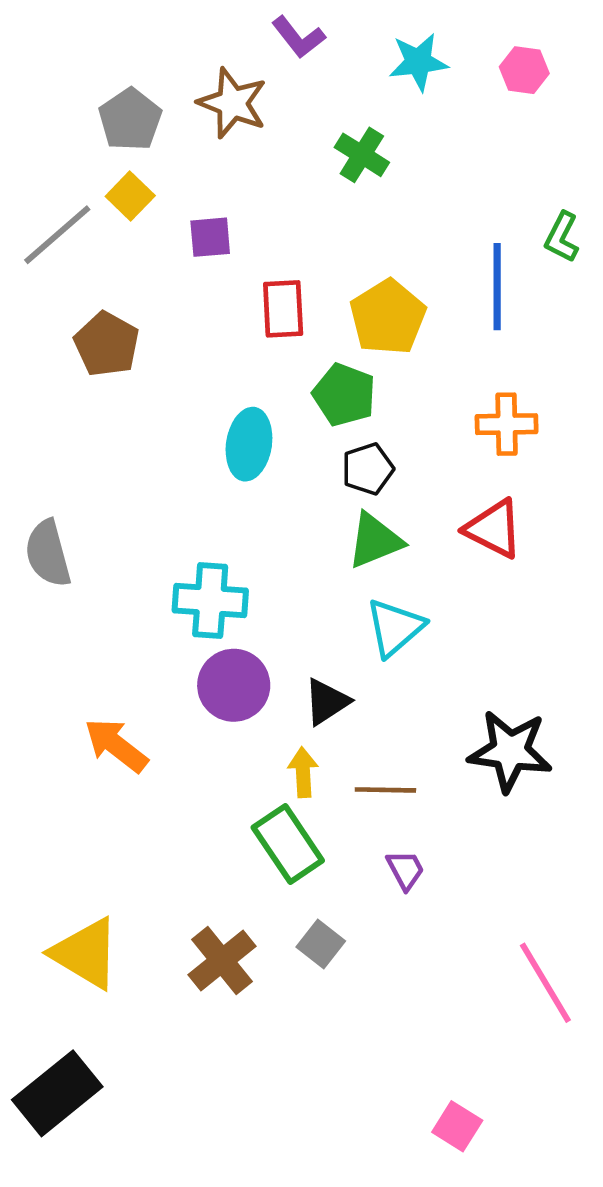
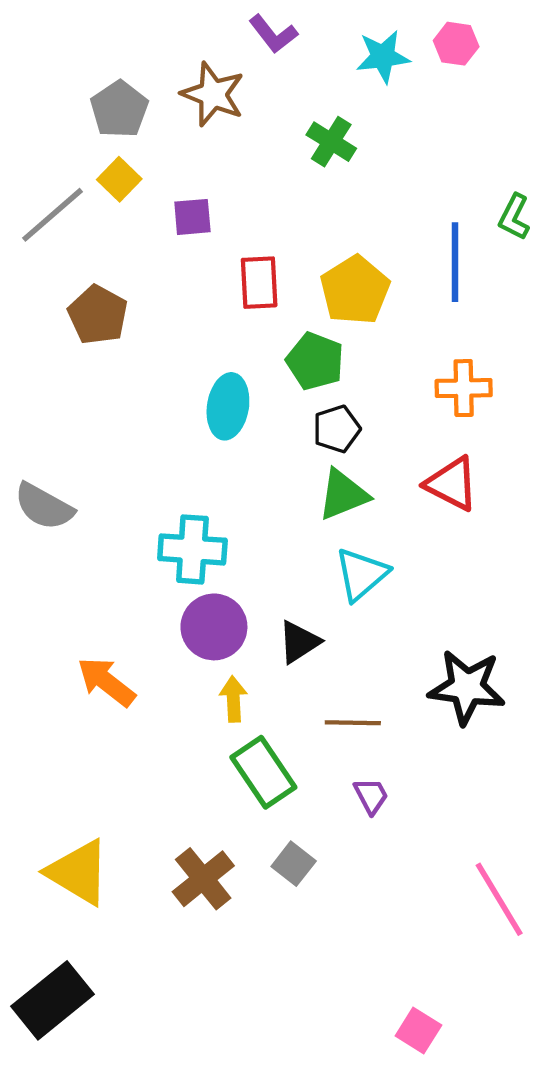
pink hexagon: (524, 70) -> (456, 44), moved
gray semicircle: (48, 554) -> (44, 506), turned -46
yellow arrow: (303, 772) -> (233, 699), moved

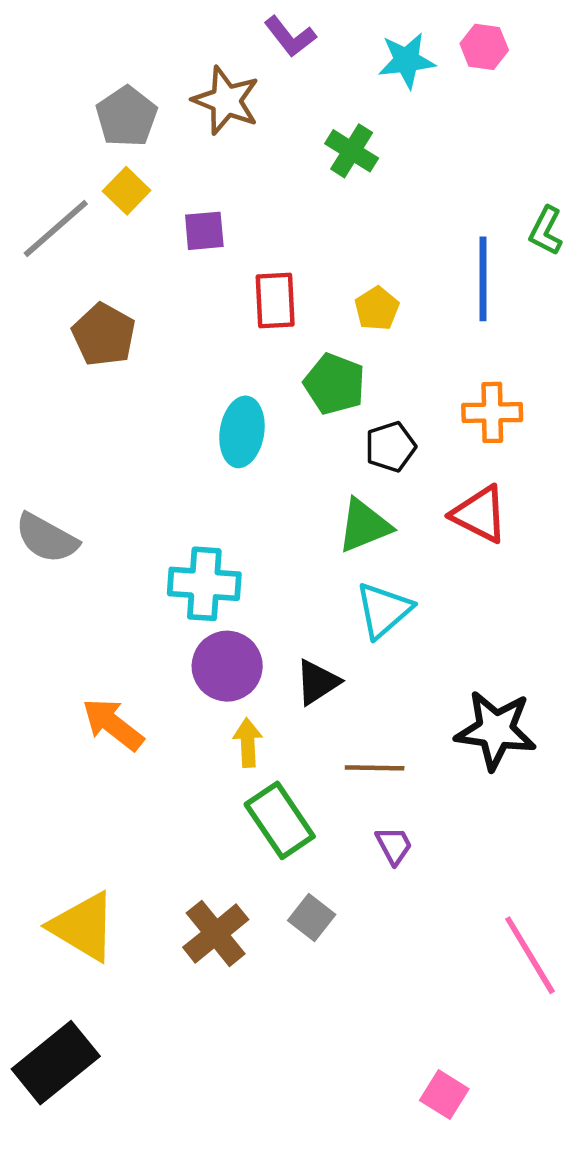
yellow pentagon: (355, 290) -> (377, 308), size x0.6
black pentagon: (337, 429) -> (391, 447), moved

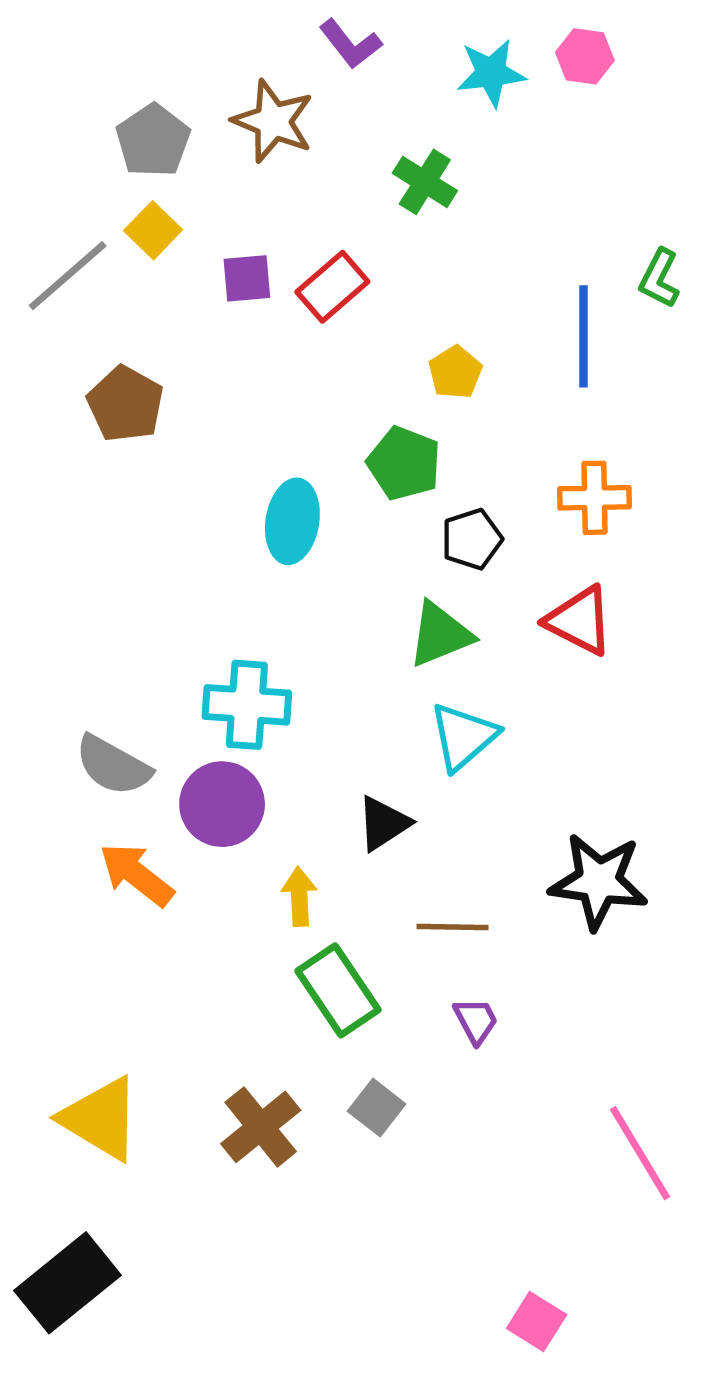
red rectangle: (275, 300) -> (332, 287), moved, turned 52
gray semicircle: (47, 538) -> (113, 765), moved
purple circle: (227, 666) -> (222, 804), moved

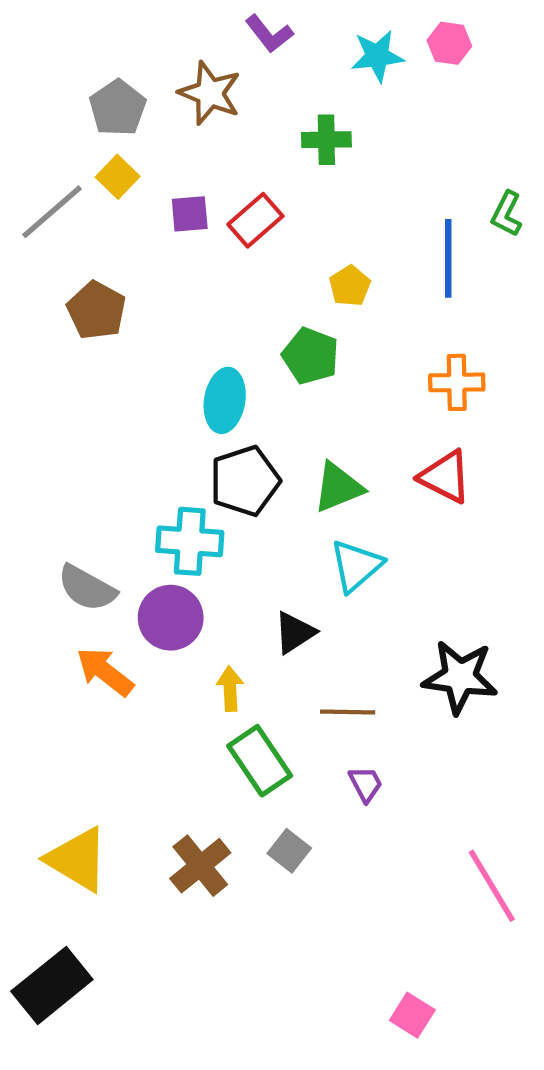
green cross: (425, 182) -> (326, 140), turned -33
black pentagon: (472, 539) -> (245, 481), moved, size x1.5

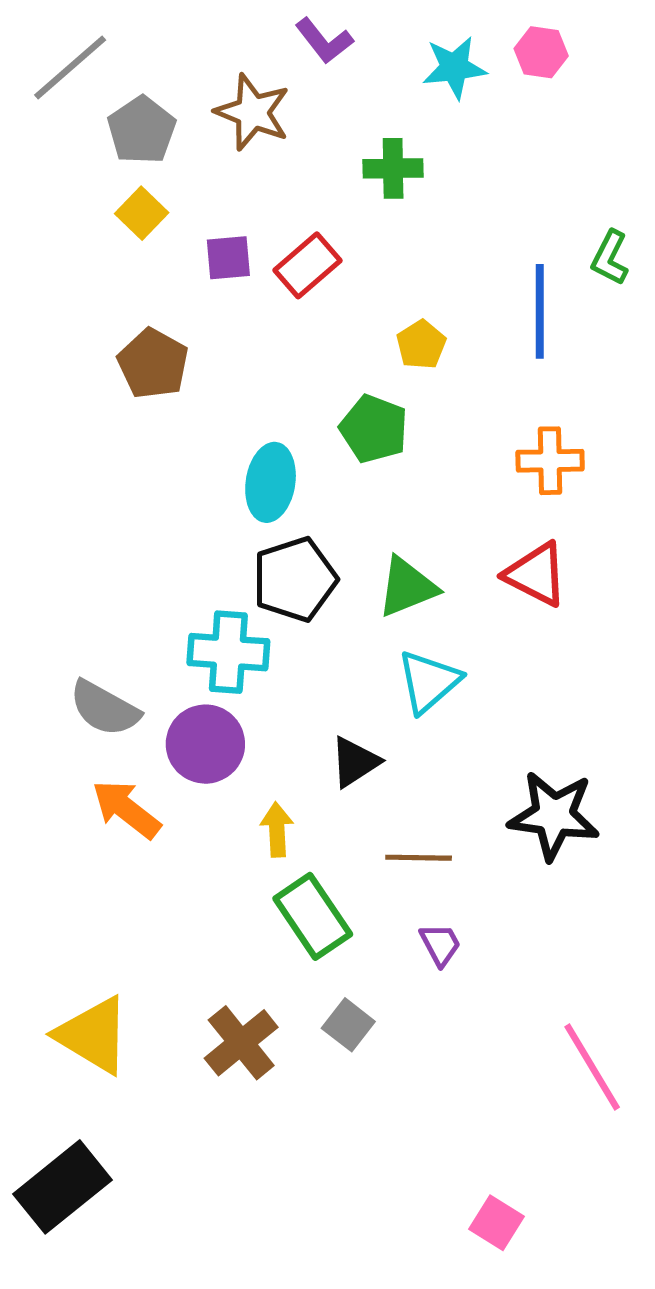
gray line: (52, 212) -> (70, 68), moved
brown pentagon: (96, 310) -> (153, 364), moved

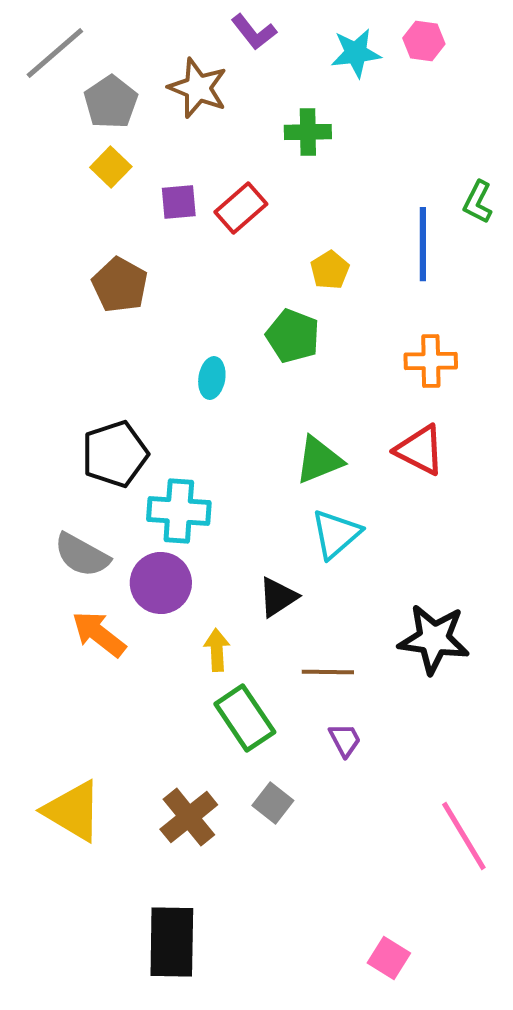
cyan ellipse: (271, 482) -> (212, 378), size x0.7
black pentagon: (295, 579) -> (115, 454), moved
black rectangle: (62, 1187) -> (172, 942), moved, turned -50

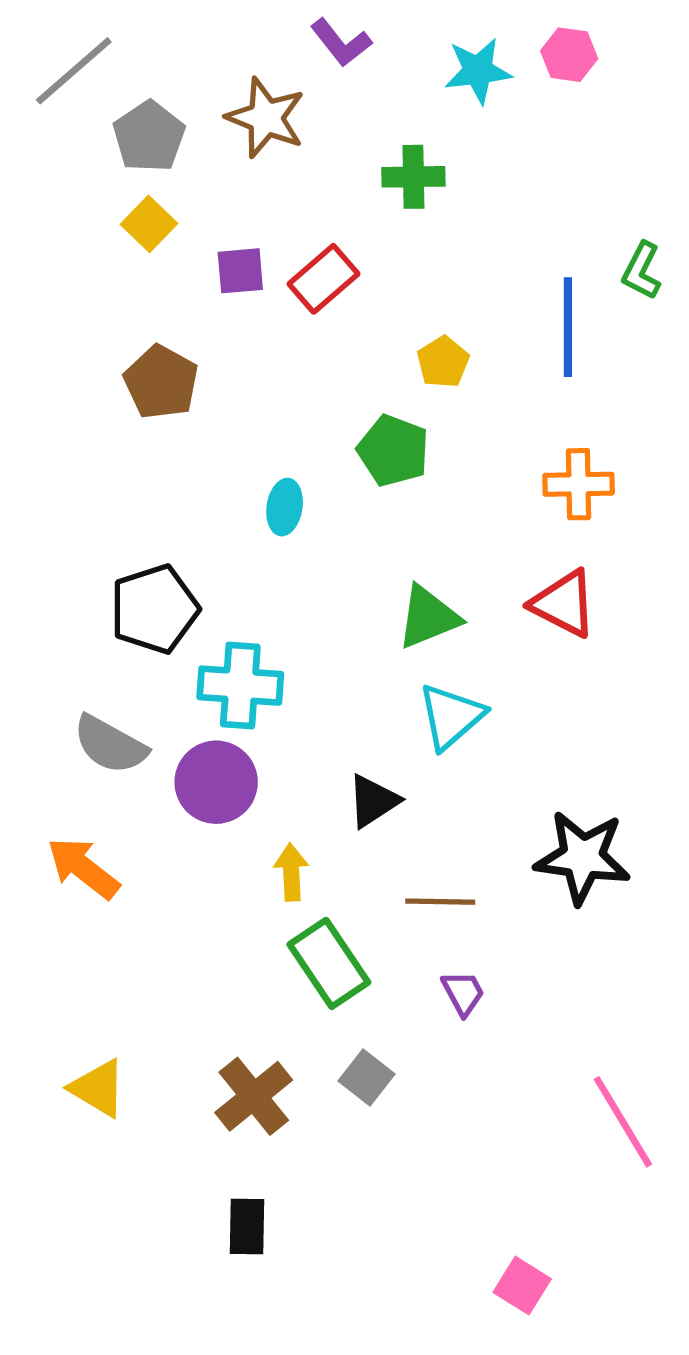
orange arrow: (99, 634) -> (83, 868), moved
yellow triangle: (73, 811) -> (98, 1088), size x0.7
black rectangle: (172, 942) -> (247, 1227), moved, size x0.6

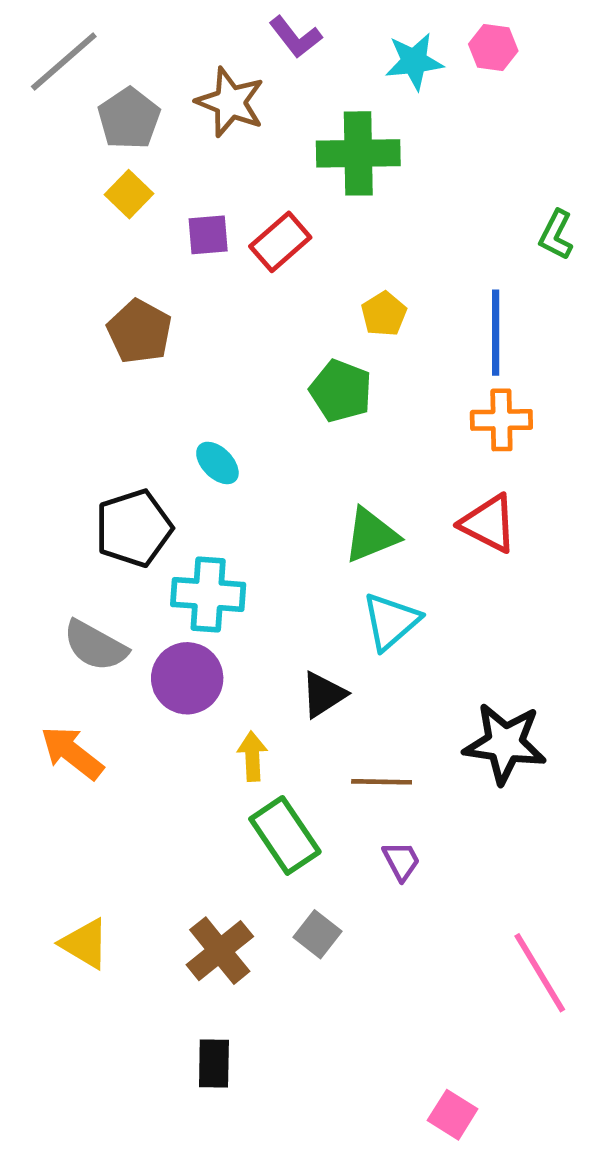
green cross: (413, 177) -> (358, 153), size x1.5
blue line: (568, 327) -> (496, 333), moved
cyan ellipse: (285, 507) -> (217, 463), moved, turned -54

